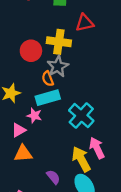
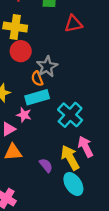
yellow cross: (59, 42) -> (15, 27), moved
purple semicircle: (53, 177) -> (46, 165), moved

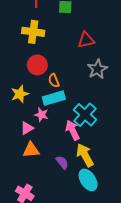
red triangle: (73, 24) -> (86, 40), moved
red circle: (21, 51) -> (37, 65), moved
gray star: (47, 67) -> (97, 69), moved
pink arrow: (85, 147) -> (73, 130), moved

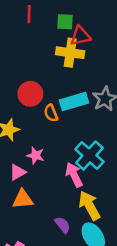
yellow cross: (33, 32) -> (70, 53), moved
red triangle: (86, 40) -> (80, 36), moved
cyan rectangle: (54, 98) -> (74, 101), moved
purple semicircle: (62, 162) -> (62, 225), moved

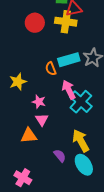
red circle: (30, 94) -> (35, 23), moved
pink triangle: (18, 172) -> (42, 120), moved, turned -32
pink arrow: (74, 175) -> (69, 90), moved

